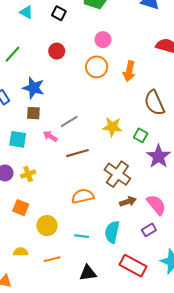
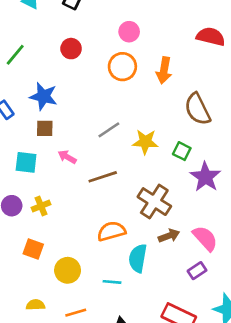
gray line: (69, 122) -> (109, 130), moved
cyan semicircle: (112, 232) -> (138, 258), moved

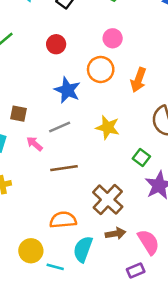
blue star: (43, 96) -> (67, 90), moved
gray line: (109, 130) -> (60, 127), moved
yellow star: (145, 142) -> (108, 127), moved
yellow circle: (68, 270) -> (31, 251), moved

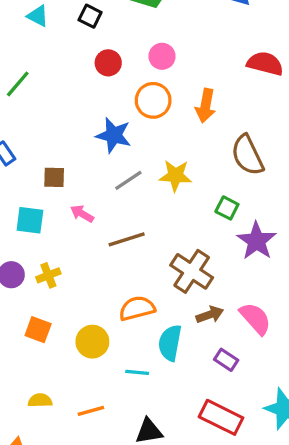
red circle: (56, 44) -> (108, 63), moved
gray line: (60, 127) -> (128, 180), moved
yellow circle: (31, 251) -> (92, 342), moved
purple rectangle: (136, 271) -> (226, 360), moved, turned 66

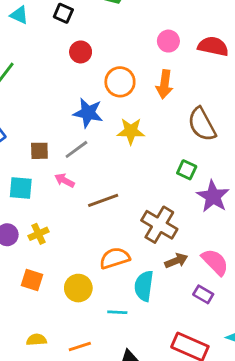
pink circle: (162, 56) -> (168, 41), moved
yellow star: (175, 176) -> (131, 131), moved
gray line: (128, 180) -> (76, 149), moved
purple rectangle: (226, 360) -> (203, 294), moved

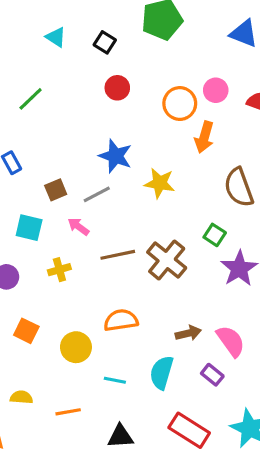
orange circle: (120, 82) -> (180, 104), moved
brown square: (39, 151) -> (56, 190), turned -30
brown cross: (159, 225) -> (167, 260), moved
yellow cross: (38, 234) -> (59, 270), moved
cyan semicircle: (144, 286) -> (162, 373), moved

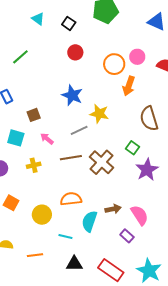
gray line: (97, 194) -> (79, 130), moved
cyan semicircle: (162, 373) -> (89, 221), moved
black triangle: (120, 436) -> (74, 264), moved

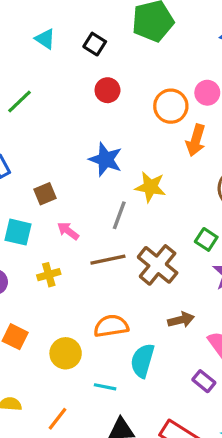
gray line: (79, 130) -> (119, 215), turned -42
brown arrow: (113, 209) -> (181, 320), moved
orange line: (35, 255) -> (58, 419), turned -42

